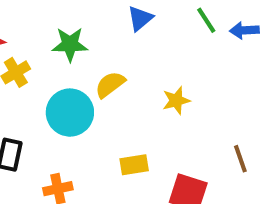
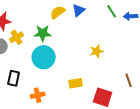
green star: (70, 44) -> (43, 33), moved
yellow semicircle: (110, 84) -> (58, 12), moved

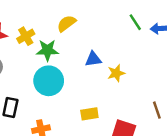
blue triangle: (79, 10) -> (93, 59), moved, turned 32
yellow cross: (17, 37) -> (26, 36), moved

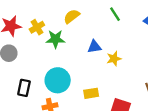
green line: (135, 22) -> (115, 14), moved
cyan circle: (49, 81) -> (58, 80), moved

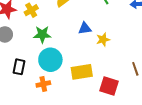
green star: (55, 39) -> (42, 34), moved
yellow rectangle: (91, 93) -> (82, 72), size x1.5

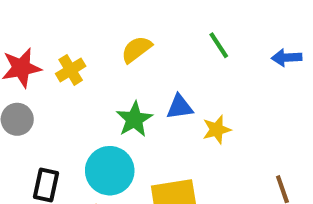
green star: (42, 34) -> (134, 119), moved, turned -30

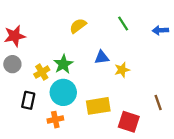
yellow cross: (71, 70) -> (42, 72), moved
green star: (134, 119) -> (63, 64), moved

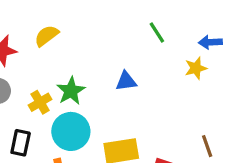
yellow semicircle: (78, 26) -> (47, 36), moved
yellow star: (122, 70) -> (196, 68), moved

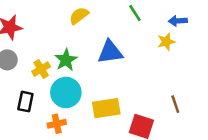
yellow semicircle: (47, 36) -> (79, 16), moved
blue triangle: (126, 81) -> (110, 52), size x1.5

